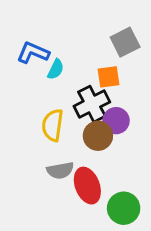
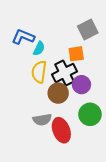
yellow semicircle: (53, 125) -> (39, 72), moved
brown circle: (98, 136) -> (58, 93), moved
green circle: (124, 208) -> (90, 114), moved

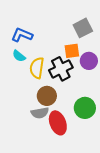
cyan semicircle: (39, 49) -> (19, 56), moved, turned 104
purple circle: (81, 85) -> (89, 61), moved
brown circle: (58, 93) -> (47, 96), moved

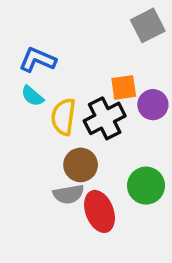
gray square: (83, 28) -> (148, 25), moved

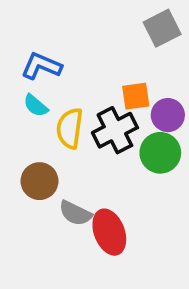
brown circle: (81, 165) -> (39, 181), moved
green circle: (146, 186) -> (160, 153), moved
gray semicircle: (69, 194) -> (75, 213), turned 36

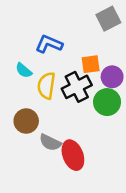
blue L-shape: (41, 66) -> (49, 44), moved

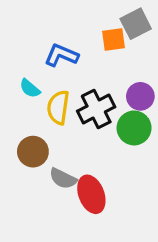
orange square: (91, 64) -> (114, 39), moved

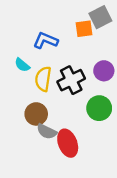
green circle: (134, 128) -> (99, 108), moved
brown circle: (33, 152) -> (36, 114), moved

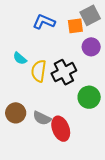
blue L-shape: (45, 40) -> (44, 22), moved
purple circle: (104, 71) -> (91, 47), moved
brown circle: (36, 114) -> (16, 113), moved

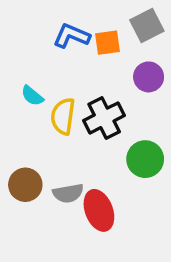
orange square: (75, 26) -> (107, 43), moved
gray semicircle: (42, 118) -> (68, 193), turned -36

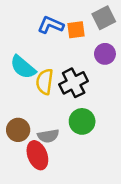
cyan semicircle: (32, 96) -> (23, 67), size x1.6
green circle: (145, 159) -> (82, 121), moved
red ellipse: (99, 210) -> (37, 155), moved

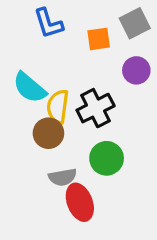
blue L-shape: (51, 25) -> (48, 23), moved, turned -130
brown circle: (18, 130) -> (48, 133), moved
red ellipse: (37, 155) -> (80, 202), moved

